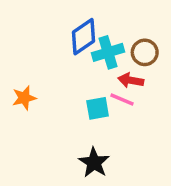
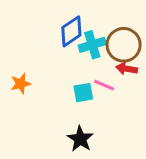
brown circle: (145, 52) -> (124, 45), size x1.5
red arrow: (131, 80) -> (127, 69), moved

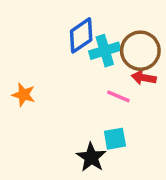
orange star: (21, 84) -> (24, 95), turned 30
cyan square: (83, 93) -> (115, 139), moved

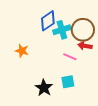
orange star: (24, 95) -> (22, 51), moved
black star: (91, 157) -> (44, 88), moved

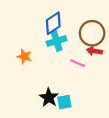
cyan cross: (62, 30) -> (57, 41), moved
cyan square: (68, 82) -> (64, 102), moved

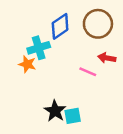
brown circle: (92, 33) -> (98, 24), moved
cyan cross: (57, 41) -> (39, 48), moved

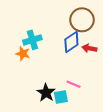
blue diamond: (60, 26) -> (71, 42), moved
pink line: (88, 72) -> (74, 84), moved

